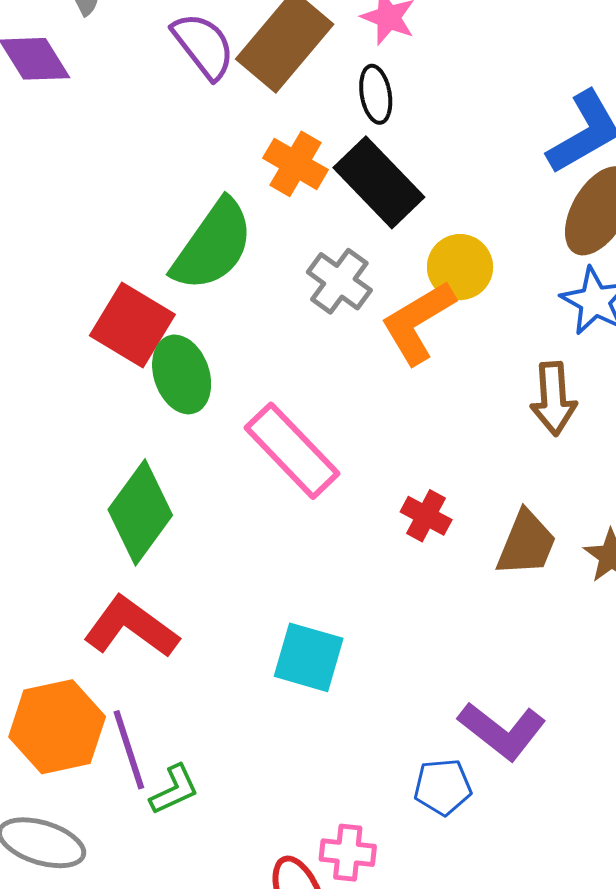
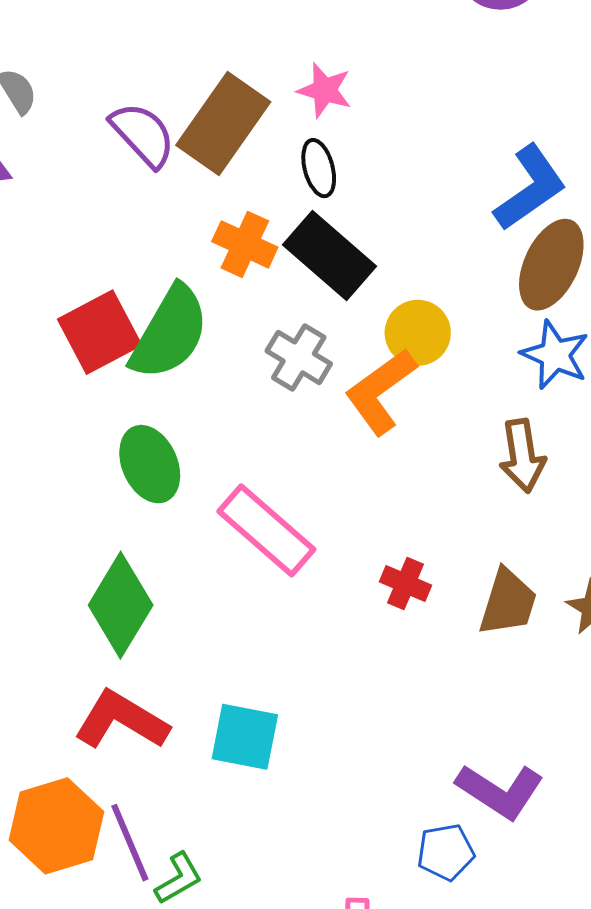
red square: (132, 325) -> (100, 332), moved, turned 36
cyan square: (309, 657) -> (245, 737), moved

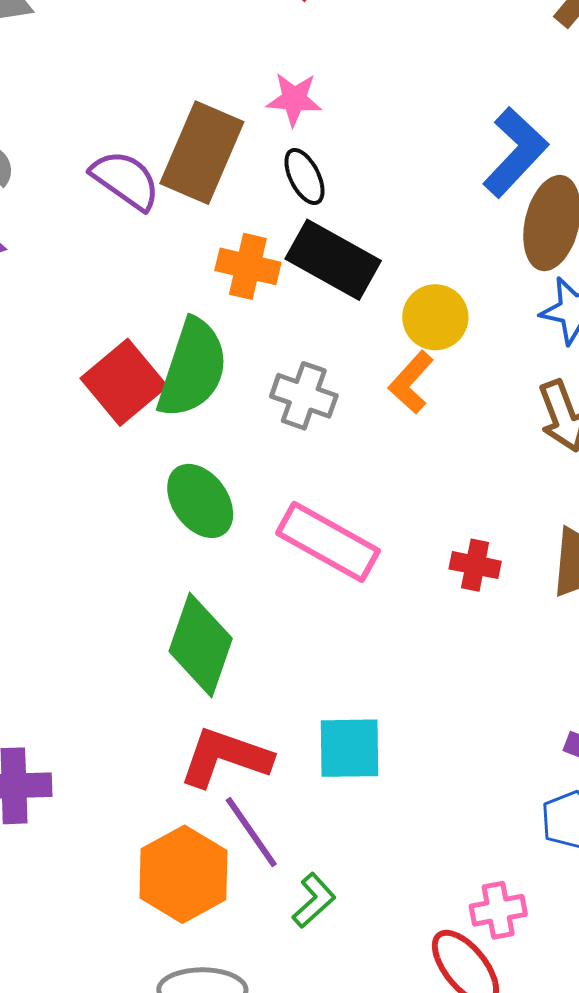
gray cross: (299, 357) -> (304, 396), moved
orange L-shape: (381, 391) -> (411, 382), size x0.7
purple line: (130, 843) -> (251, 832), moved

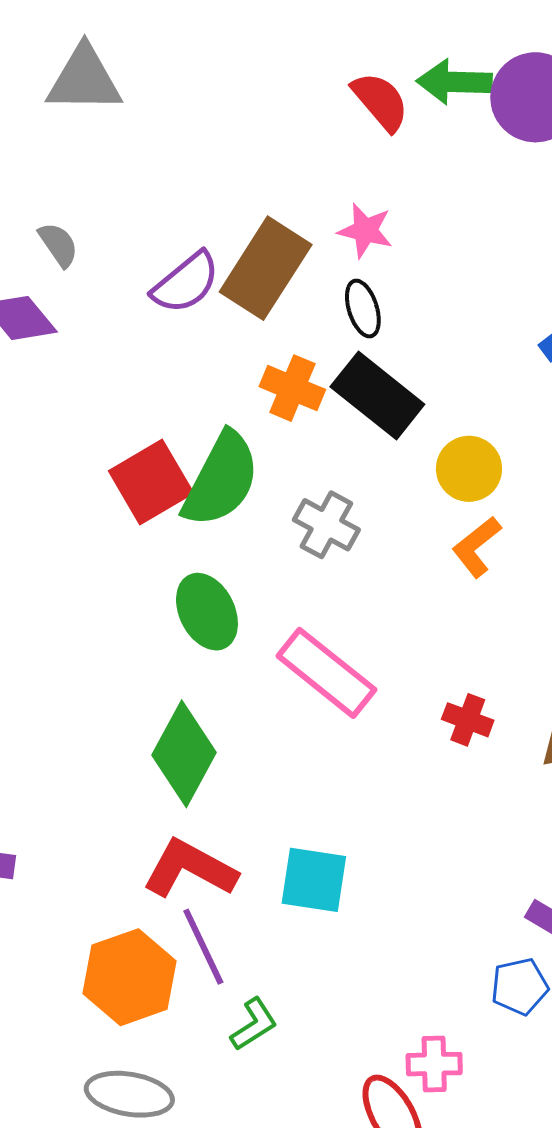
purple semicircle: (125, 180) -> (186, 283), turned 96
orange L-shape: (411, 382) -> (477, 547), moved

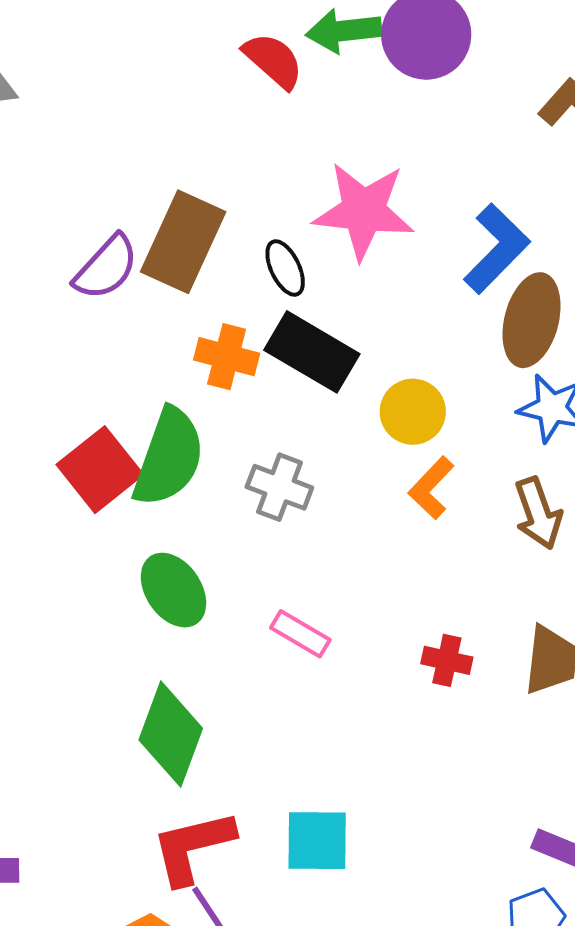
pink star: (365, 231) -> (364, 211), moved, size x1.8
pink rectangle: (326, 673) -> (300, 634), size x0.6
red L-shape: (190, 869) -> (193, 847), turned -34

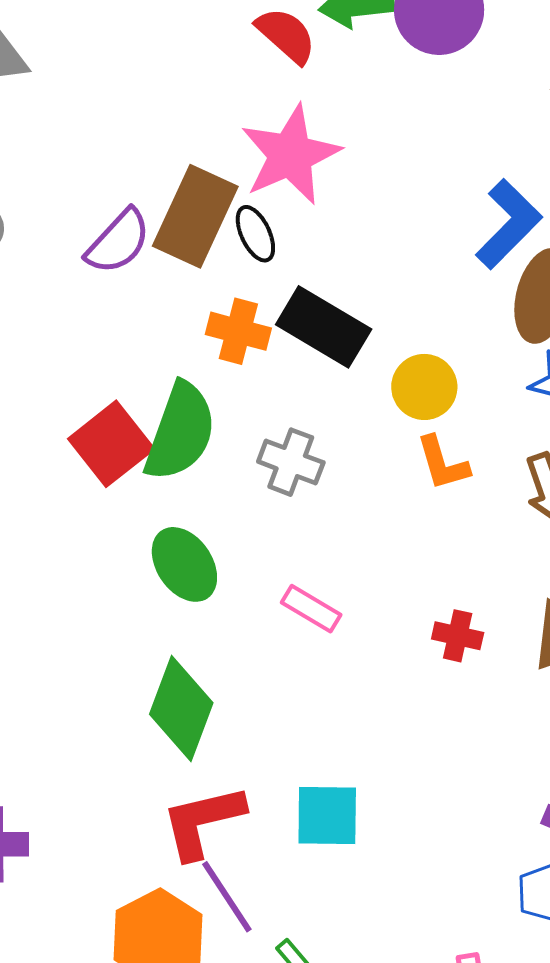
pink star: (364, 211) -> (290, 155), moved, turned -30
black ellipse: (285, 268) -> (255, 234), moved
orange L-shape: (431, 488) -> (443, 463), turned -60

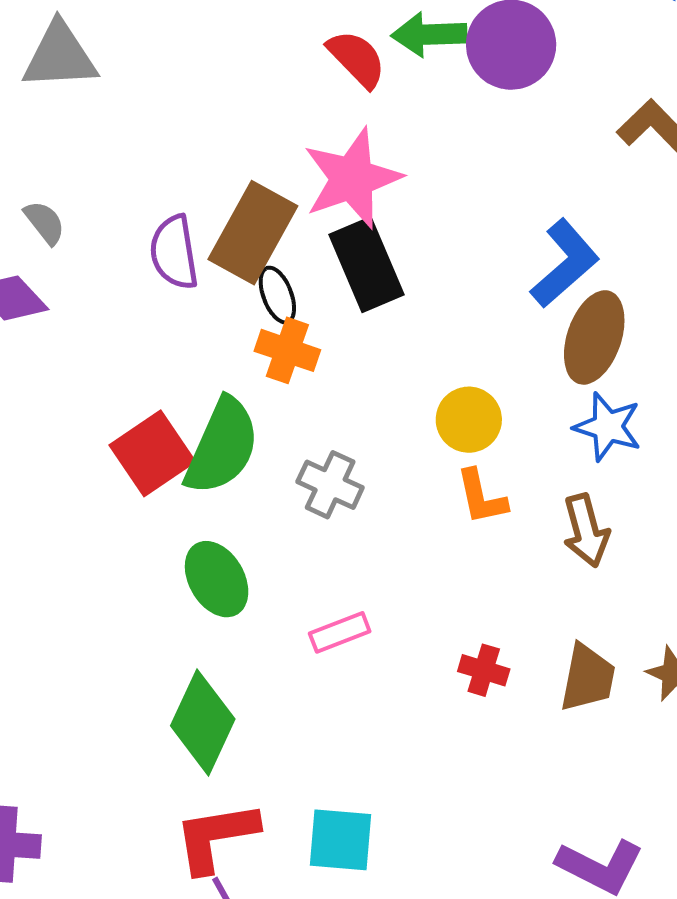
black ellipse: (255, 234) -> (277, 295), moved
purple semicircle: (118, 242) -> (174, 252), turned 124
black rectangle: (324, 327) -> (366, 265), moved, turned 32
pink rectangle: (311, 609) -> (340, 632), turned -56

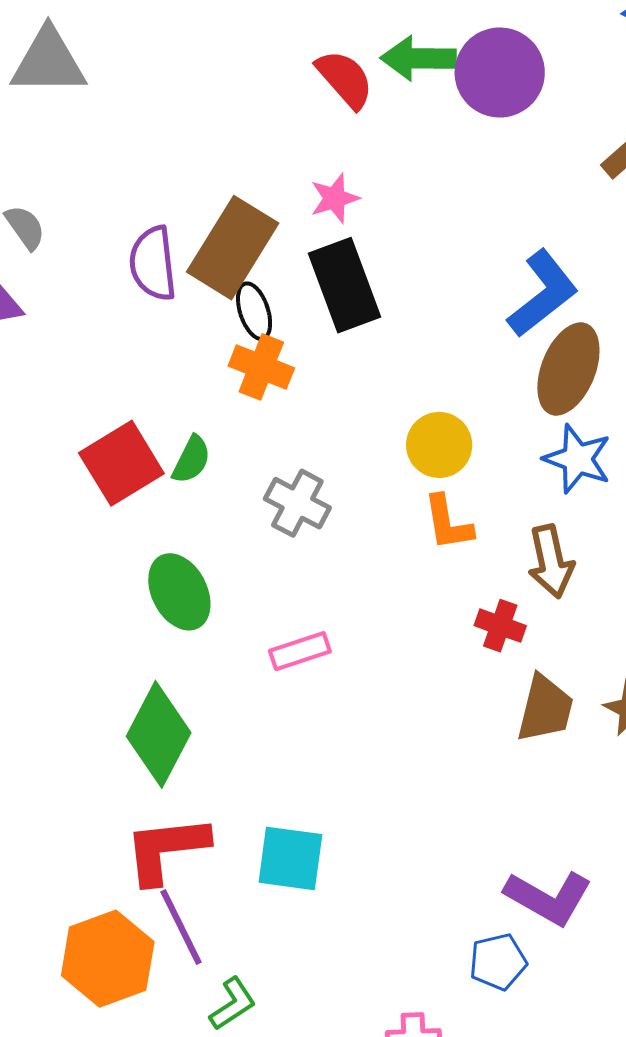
pink star: (352, 178) -> (335, 198), size x0.5
green semicircle: (222, 446) -> (191, 460), size x0.5
red cross: (484, 670) -> (500, 626), moved

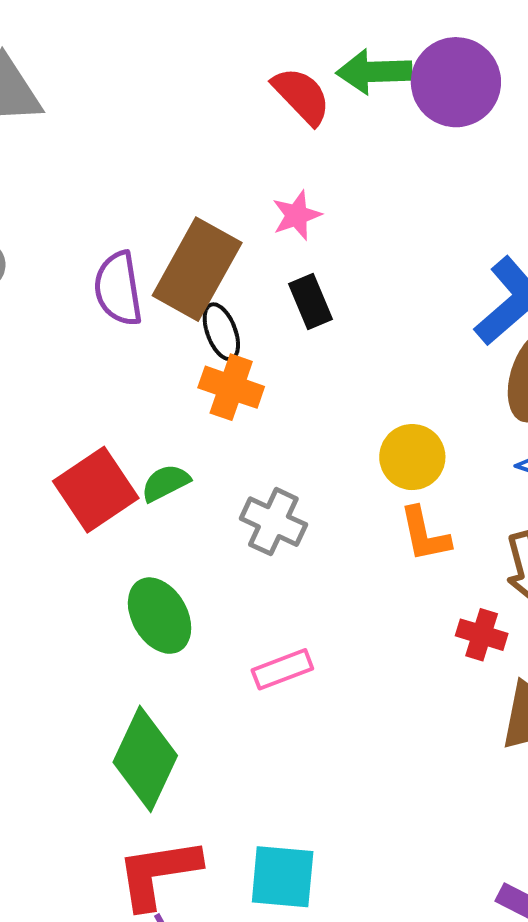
black rectangle: (344, 285) -> (311, 302), size x0.6
green semicircle: (191, 460) -> (166, 483), turned -141

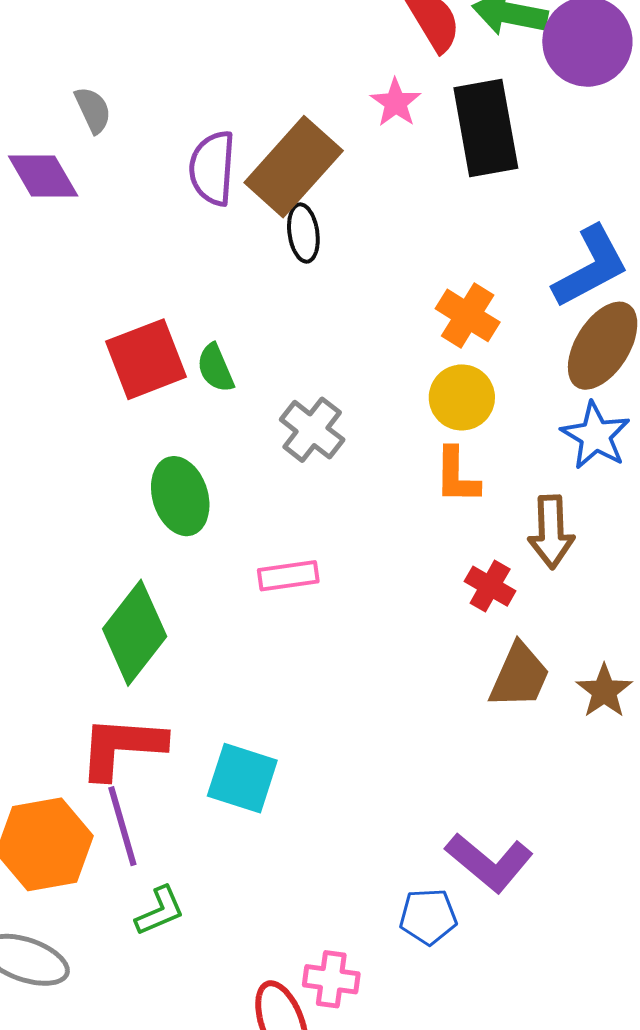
pink star: (297, 215) -> (396, 103), moved, turned -30
black rectangle: (311, 302) -> (486, 128), moved, size x1.8
orange cross: (231, 387) -> (468, 315), moved
green semicircle: (166, 483) -> (215, 368), turned -99

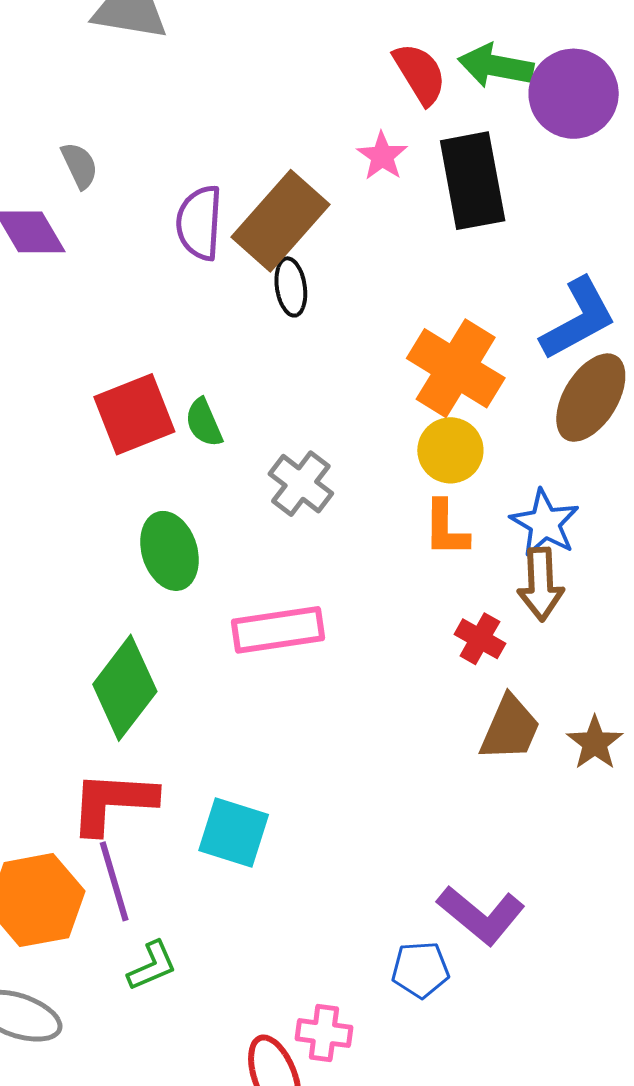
orange cross: (468, 315) -> (456, 368), size x1.5
blue star: (596, 436) -> (545, 523), moved
pink rectangle: (288, 576) -> (278, 630), size x1.5

